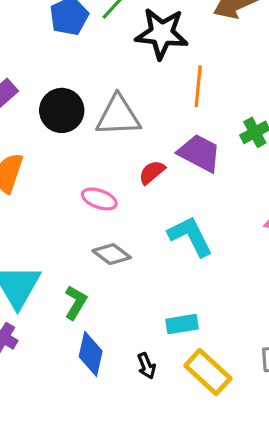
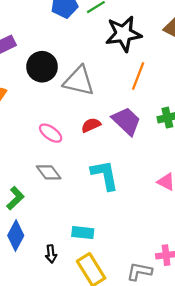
black star: (162, 33) -> (123, 34), turned -30

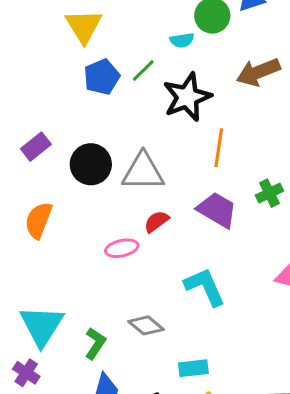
red semicircle: (91, 125) -> (156, 221), moved
pink ellipse: (51, 133) -> (122, 248), turned -35
gray diamond: (49, 172) -> (146, 325), moved

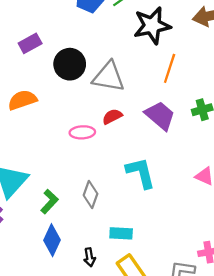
orange semicircle: (38, 220) -> (22, 100), turned 40
gray diamond: (146, 325) -> (91, 194), turned 60

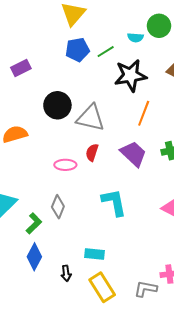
purple rectangle: (30, 43) -> (21, 68), moved
red semicircle: (112, 117) -> (92, 152), turned -48
gray diamond: (91, 194) -> (58, 207), moved

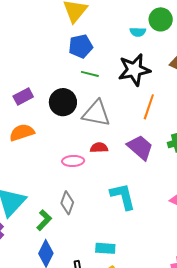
green line: (106, 52) -> (90, 74), moved, turned 48
purple rectangle: (21, 68) -> (23, 97), moved
red semicircle: (92, 152) -> (99, 148), turned 72

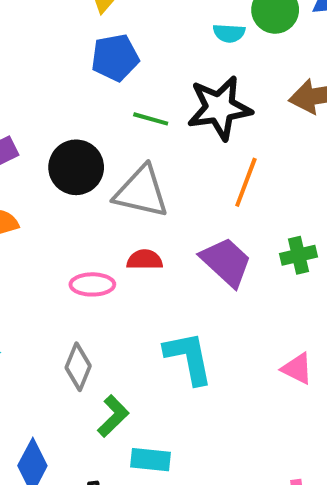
green line: (90, 74) -> (151, 119), moved
green L-shape: (44, 220) -> (113, 416), moved

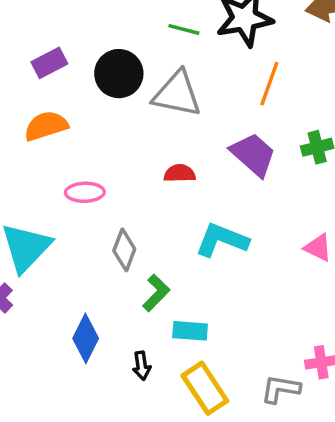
red semicircle: (145, 260) -> (180, 173), moved
pink ellipse: (92, 284) -> (85, 192), moved
cyan L-shape: (189, 358) -> (222, 240), turned -56

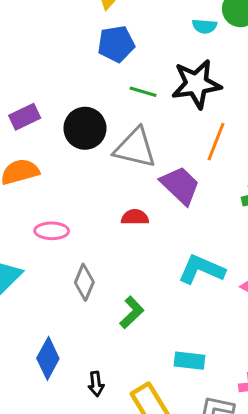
purple trapezoid: (253, 155) -> (180, 185), moved
cyan L-shape: (222, 240) -> (201, 269), moved
green L-shape: (156, 293) -> (132, 312), moved
cyan rectangle: (190, 331) -> (190, 361), moved

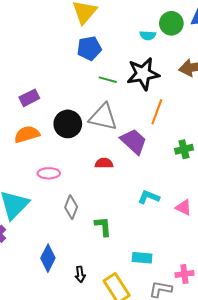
black circle: (85, 128) -> (68, 124), moved
cyan L-shape: (201, 269) -> (149, 197), size x0.7
green L-shape: (132, 312) -> (103, 226), turned -50

